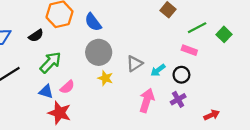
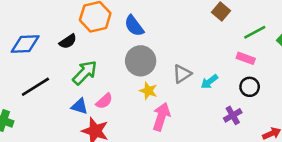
black circle: (181, 75) -> (250, 87), moved
pink arrow: (147, 100) -> (161, 117), moved

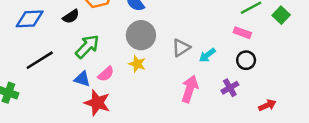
yellow star: (148, 91) -> (137, 64), moved
pink arrow: (161, 117) -> (190, 89), moved

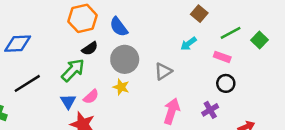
black semicircle: (71, 16) -> (90, 48), moved
cyan arrow: (207, 55) -> (188, 44), moved
blue triangle: (82, 79) -> (68, 101), turned 42

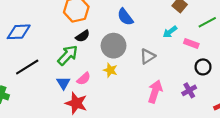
blue semicircle: (119, 27) -> (125, 17), moved
pink rectangle: (222, 57) -> (191, 44), moved

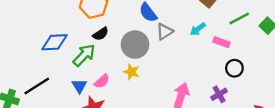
blue diamond: (19, 32) -> (54, 42), moved
gray triangle: (148, 56) -> (165, 32), moved
black line: (27, 67) -> (37, 86), moved

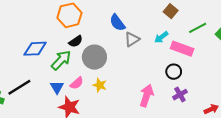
pink rectangle: (221, 42) -> (182, 49), size x1.5
gray circle: (135, 45) -> (94, 57), moved
black circle: (234, 68) -> (174, 72), moved
yellow star: (131, 72) -> (100, 85), moved

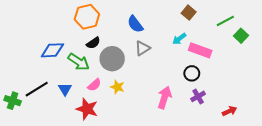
green line: (198, 28) -> (225, 21), moved
gray triangle: (132, 39) -> (143, 48), moved
green arrow: (61, 60) -> (79, 62), turned 80
blue triangle: (57, 87) -> (65, 89), moved

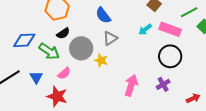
pink rectangle: (200, 50) -> (170, 29), moved
black circle: (192, 73) -> (170, 56), moved, size x1.5
yellow star: (117, 87) -> (101, 60), moved

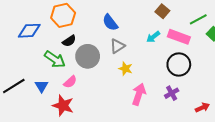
blue diamond: (24, 40) -> (29, 31), moved
yellow star: (101, 60) -> (126, 69), moved

